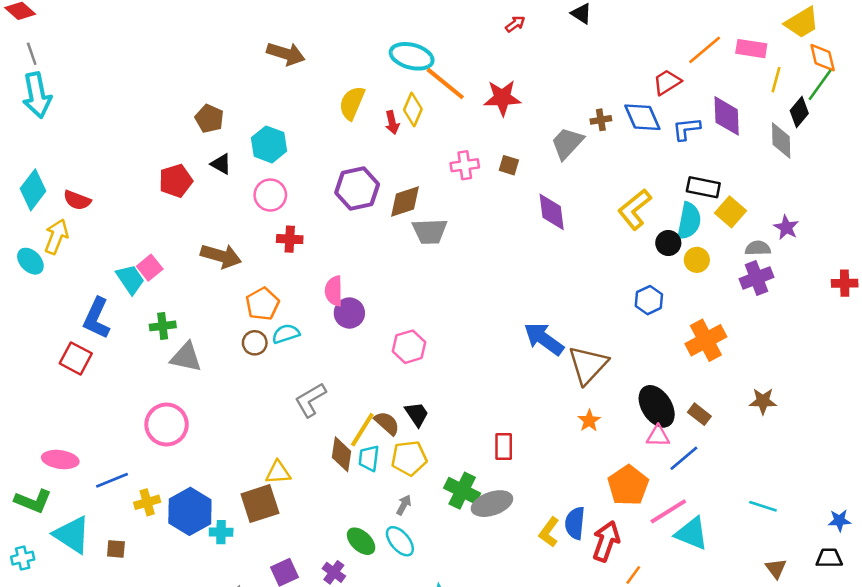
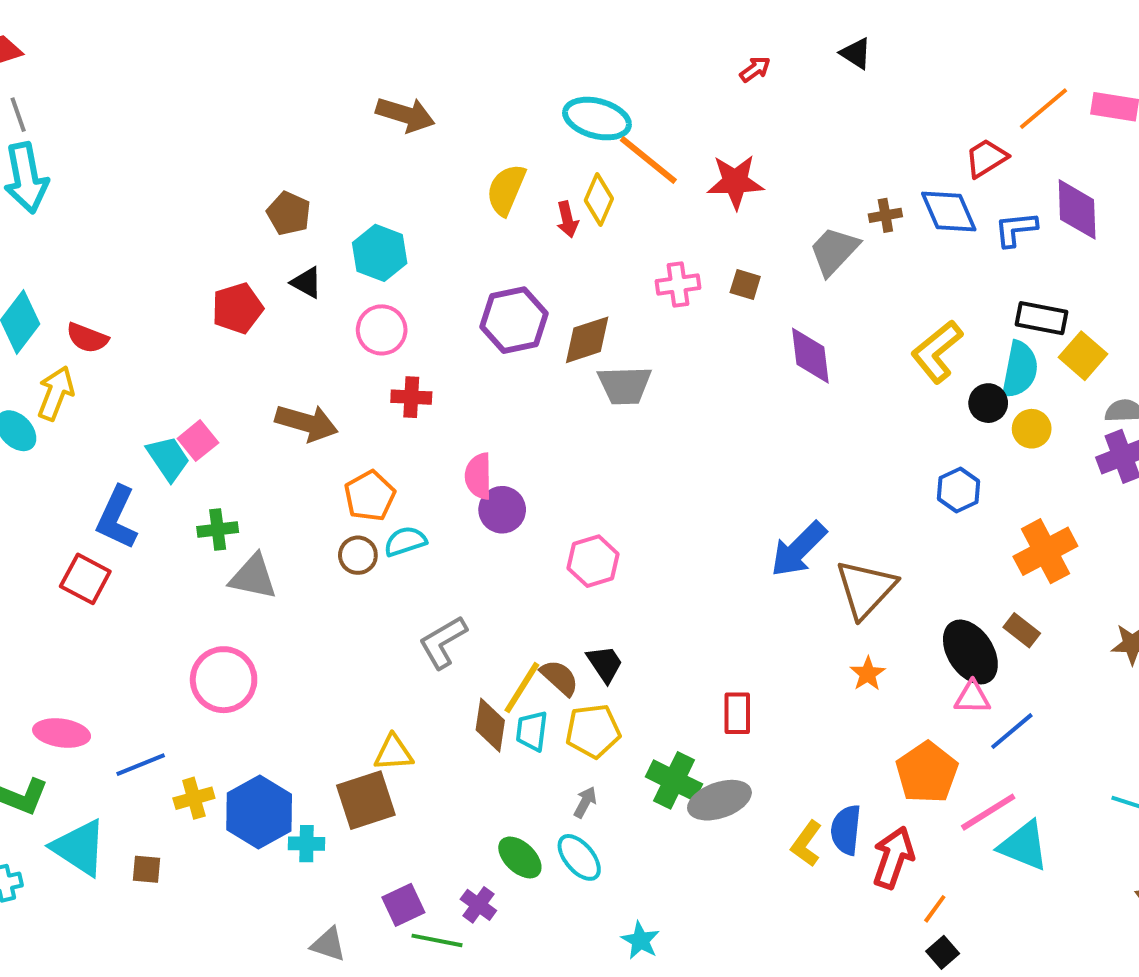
blue arrow: (544, 339) -> (799, 549), turned -81
brown rectangle: (699, 414) -> (1022, 630), moved

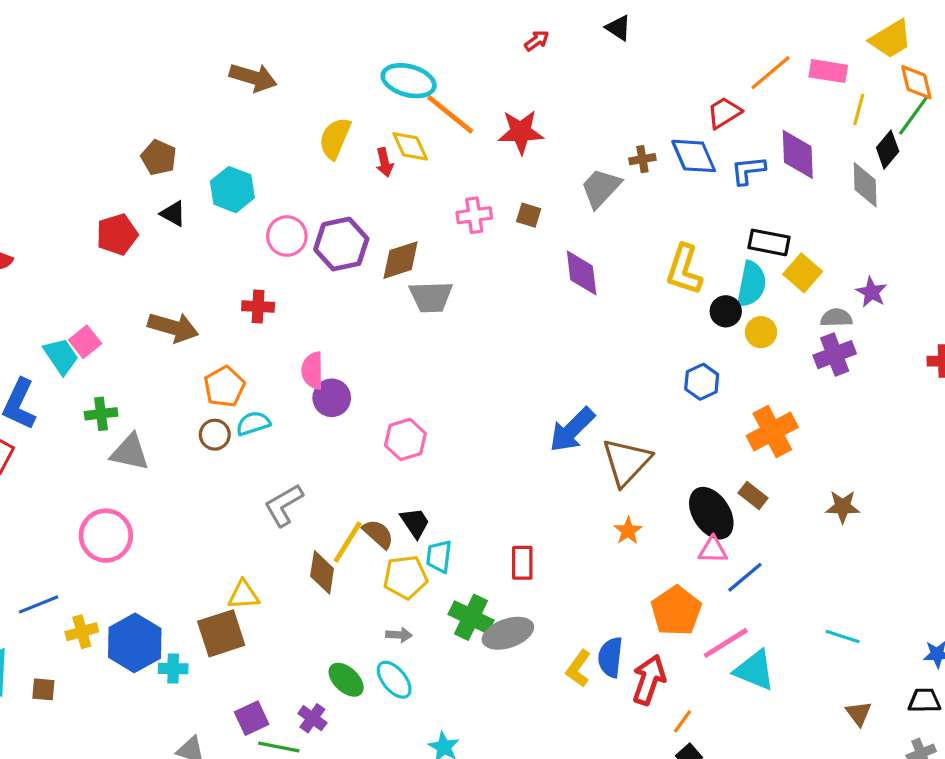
yellow diamond: (599, 200) -> (410, 146), turned -48
pink circle: (382, 330) -> (287, 236), moved
yellow L-shape: (937, 352) -> (684, 270), turned -33
cyan trapezoid: (532, 731) -> (439, 556), moved
gray arrow: (585, 802) -> (399, 635), turned 65

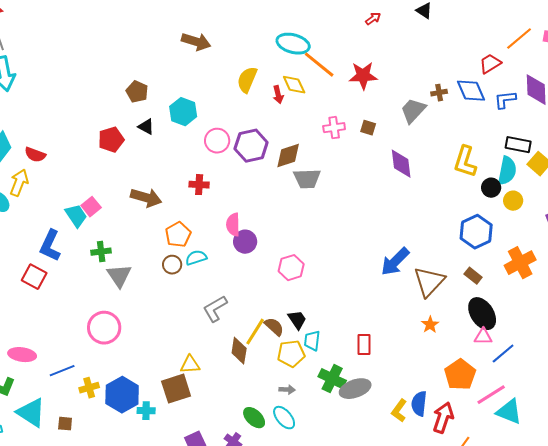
blue hexagon: (702, 382) -> (476, 232), size x1.5
gray triangle: (130, 452) -> (119, 276), turned 44
brown rectangle: (753, 496) -> (473, 276), moved

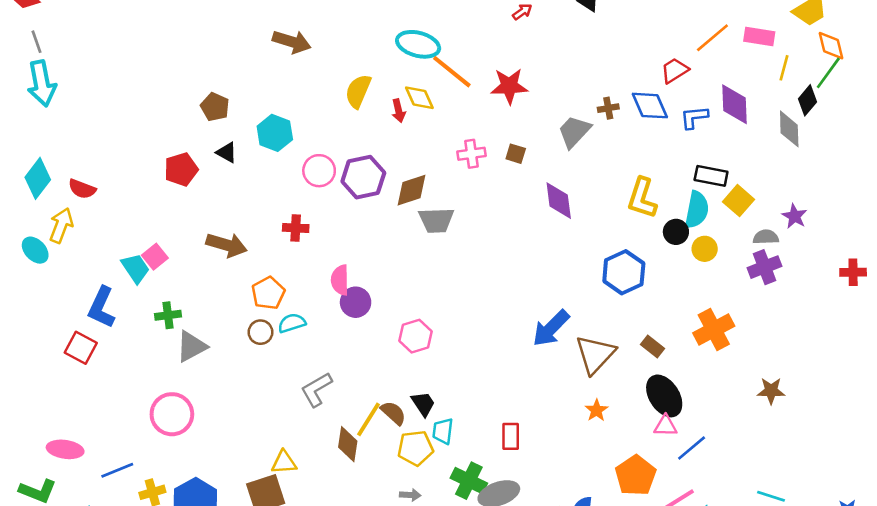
blue hexagon: (476, 232) -> (624, 272), moved
gray triangle: (119, 276) -> (191, 346), turned 36

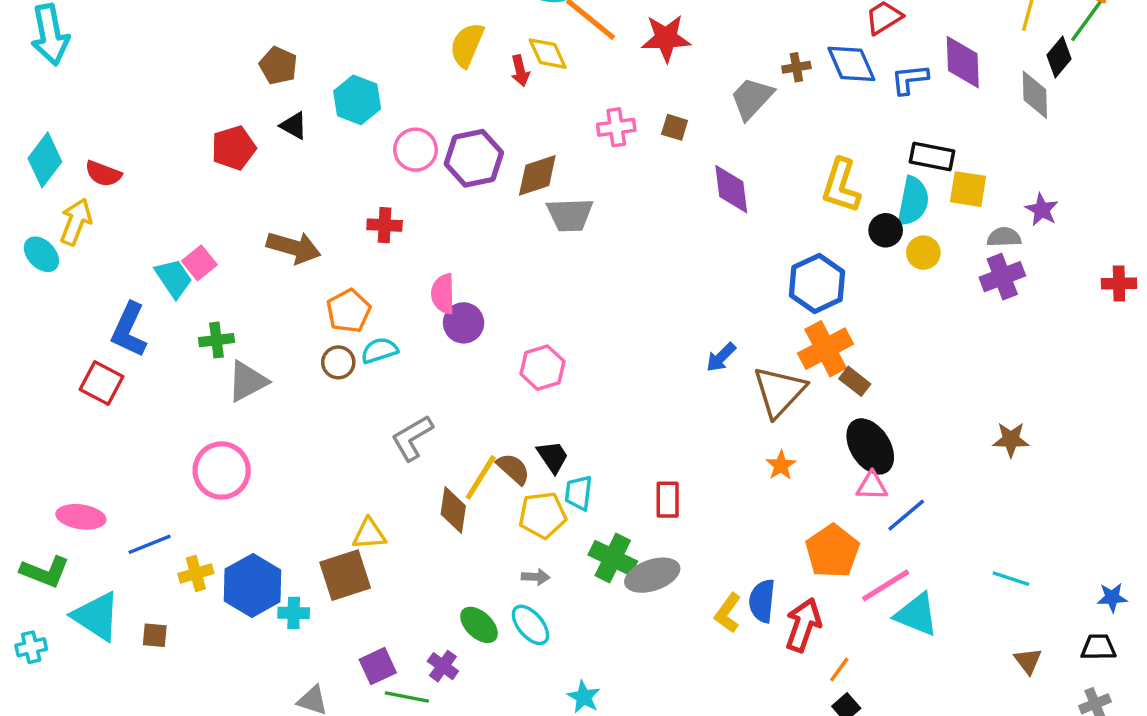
yellow square: (738, 201) -> (968, 189), turned -32
blue arrow: (551, 328) -> (721, 357), size x0.6
orange cross: (714, 330) -> (826, 349), moved

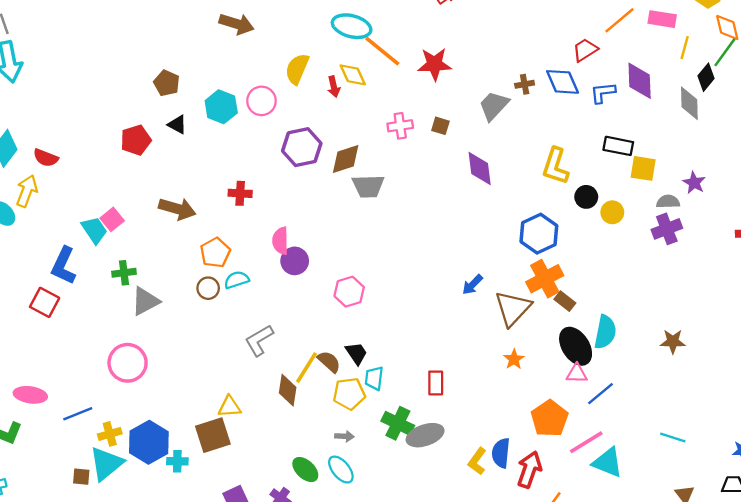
pink circle: (415, 150) -> (261, 101), moved
cyan semicircle: (913, 201) -> (605, 332), moved
cyan triangle: (96, 616) -> (106, 464), moved, turned 48

